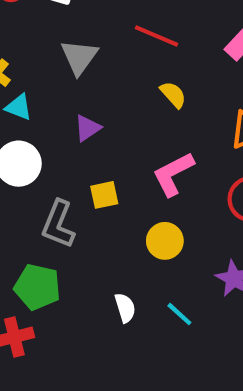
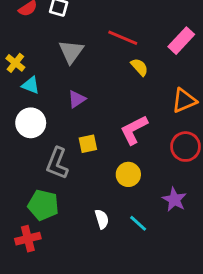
yellow semicircle: (173, 95) -> (139, 67), moved

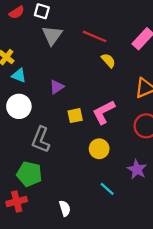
gray triangle: (71, 52) -> (52, 35), moved
yellow square: (88, 144) -> (75, 116), moved
white semicircle: (102, 219) -> (65, 208), moved

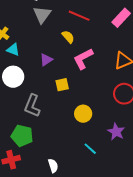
yellow semicircle: (108, 61) -> (68, 37), moved
pink L-shape: (104, 112) -> (83, 59), moved

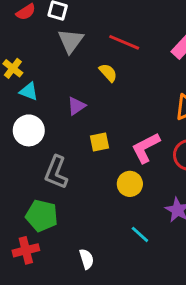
pink L-shape: (83, 59) -> (146, 148), moved

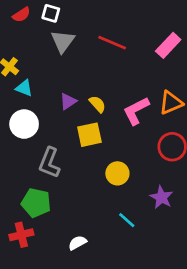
yellow semicircle: (108, 73) -> (97, 104), moved
yellow square: (100, 142) -> (89, 135), size x1.4
pink L-shape: (146, 148) -> (136, 111), moved
white semicircle: (87, 259) -> (77, 243), turned -102

